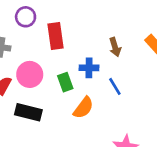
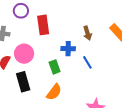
green rectangle: (65, 82) -> (55, 67), moved
orange semicircle: (83, 108) -> (54, 92), moved
black rectangle: (28, 112) -> (23, 82), turned 60

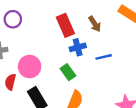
red rectangle: (43, 25) -> (65, 25), moved
blue line: (87, 62) -> (104, 57), turned -56

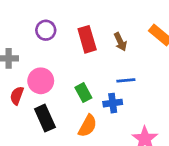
purple circle: (13, 19) -> (46, 30), moved
blue cross: (78, 47) -> (113, 103), moved

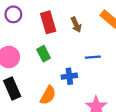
blue line: (126, 80) -> (93, 57), moved
green rectangle: (83, 93) -> (44, 54), moved

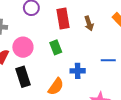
blue line: (93, 57) -> (108, 60), moved

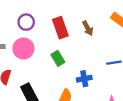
pink circle: (23, 47) -> (23, 48), moved

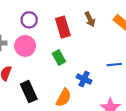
brown arrow: (88, 28) -> (90, 19), moved
blue cross: (84, 79) -> (84, 79), turned 32

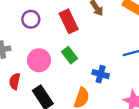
pink circle: (25, 46) -> (39, 60), moved

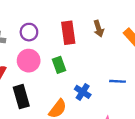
purple circle: (31, 19) -> (29, 32), moved

